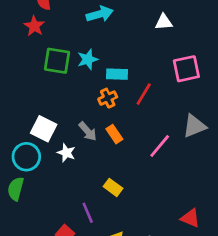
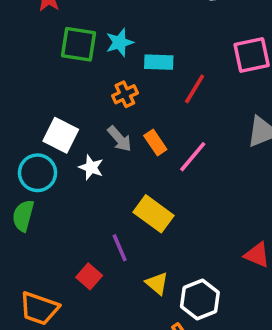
orange cross: (108, 98) -> (125, 94), moved
pink line: (160, 146) -> (193, 157), moved
yellow rectangle: (113, 187) -> (153, 214), size x1.5

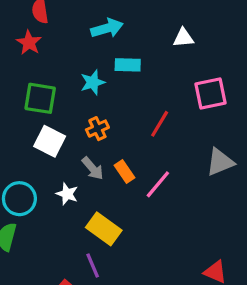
green square: (79, 44) -> (40, 98), moved
cyan rectangle: (159, 62) -> (128, 65), moved
white square: (61, 135) -> (50, 141), moved
yellow rectangle: (153, 214) -> (104, 229), moved

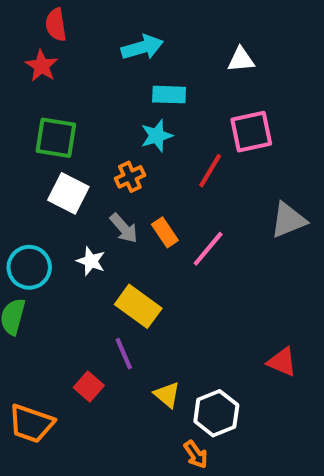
cyan star: (93, 82) -> (157, 136), moved
pink square: (211, 94) -> (251, 132), moved

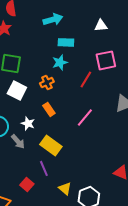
gray arrow: (124, 228) -> (18, 141), moved
orange rectangle: (165, 232) -> (49, 109), moved

